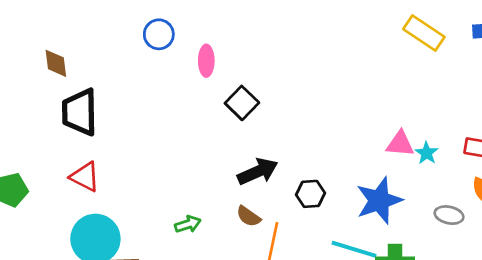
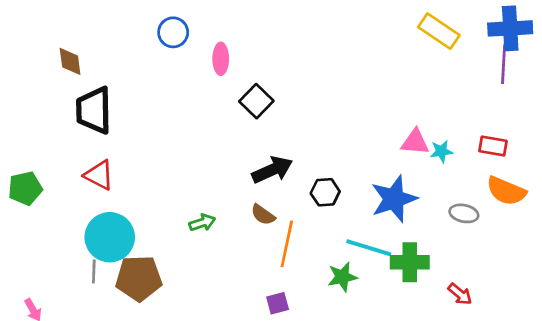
cyan star: (427, 153) -> (441, 151), turned 30

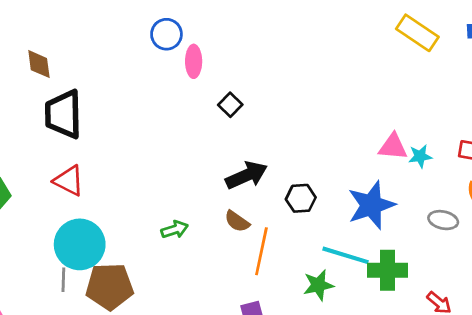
blue circle: (173, 32) -> (166, 34), moved
black square: (256, 101) -> (230, 105), size x0.7

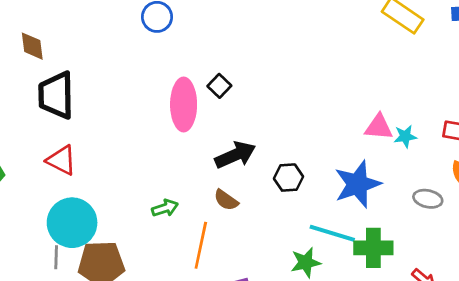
pink ellipse: (194, 61) -> (184, 105), moved, size x1.6
orange line: (261, 251) -> (201, 245), moved

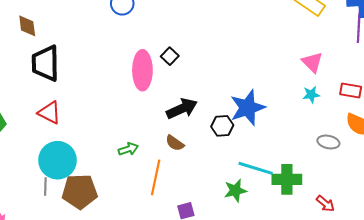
pink triangle: (379, 127) -> (312, 62), moved, turned 40
blue star: (357, 184) -> (248, 108), moved

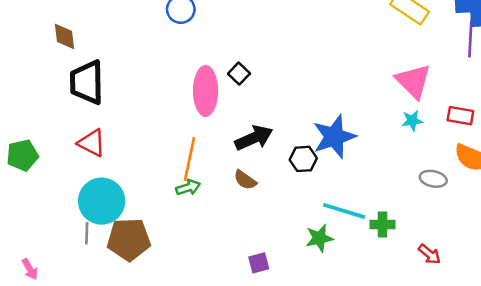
pink triangle: (312, 62) -> (413, 81), size x1.4
orange line: (156, 177) -> (189, 159), moved
green cross: (287, 179) -> (382, 225), size x0.7

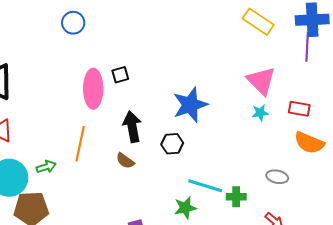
black square: (239, 74) -> (120, 75), turned 30
blue star: (334, 137) -> (190, 105), moved
black arrow: (254, 138) -> (132, 127), turned -76
gray ellipse: (433, 179) -> (277, 177), moved
green arrow: (188, 187) -> (46, 167), moved

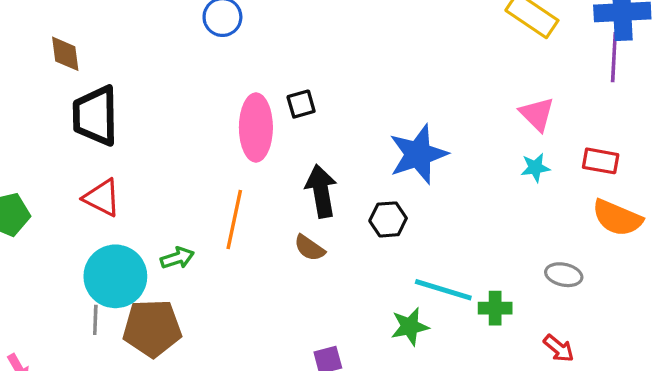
pink triangle: (261, 81) -> (537, 114), size x0.7

